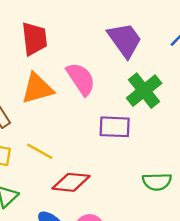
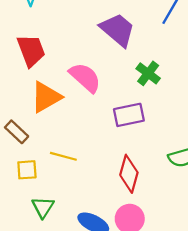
green cross: (144, 91) -> (148, 73), size x0.7
red diamond: (71, 182) -> (129, 174), moved, turned -66

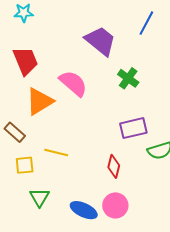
purple rectangle: (129, 115) -> (133, 128), moved
red diamond: (129, 174) -> (114, 166), size x0.7

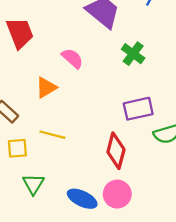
pink semicircle: (73, 83) -> (72, 58), size x0.7
orange triangle: (40, 101) -> (46, 88), moved, size x0.7
red diamond: (114, 166) -> (116, 151), size x1.4

